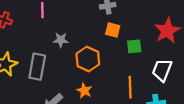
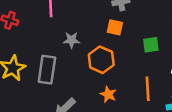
orange square: (113, 30) -> (115, 27), moved
orange star: (84, 91) -> (108, 94), moved

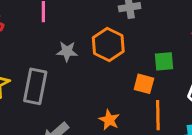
orange square: (115, 27) -> (144, 84), moved
orange hexagon: (101, 60) -> (108, 44), moved

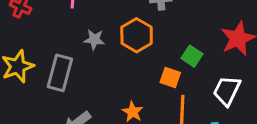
green square: (164, 61) -> (192, 56), turned 35

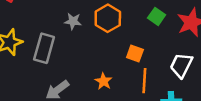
green square: (192, 56) -> (157, 16), moved

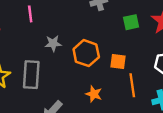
green square: (157, 16) -> (131, 22), turned -35
orange hexagon: (108, 18) -> (86, 53), moved

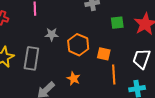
orange star: (94, 94) -> (74, 79), moved

